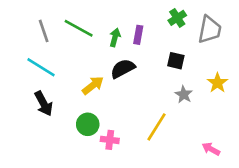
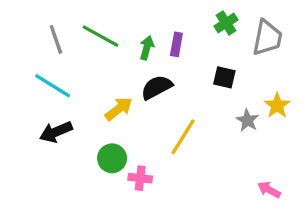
gray star: (184, 94) -> (247, 120), moved
black arrow: (44, 104) -> (56, 132), turned 95
yellow line: (156, 127) -> (183, 137), moved

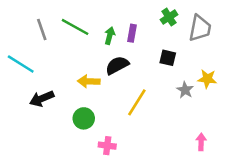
cyan line: (53, 86) -> (21, 64), moved
yellow star: (277, 105) -> (207, 79), turned -30
yellow arrow: (119, 109) -> (89, 81), turned -140
pink cross: (140, 178) -> (107, 146), moved
pink arrow: (269, 190) -> (201, 142), turned 63

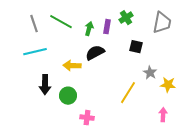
green cross: (169, 17) -> (126, 18), moved
cyan line: (21, 64) -> (35, 52), moved, turned -45
yellow star: (207, 79) -> (168, 85), moved
black arrow: (42, 99) -> (45, 85), moved, turned -66
yellow line: (137, 102) -> (128, 93), moved

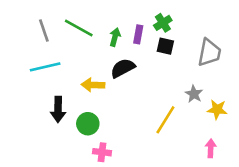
gray trapezoid: (162, 23) -> (209, 53), moved
black square: (136, 47) -> (165, 46), moved
pink cross: (87, 118) -> (102, 152), moved

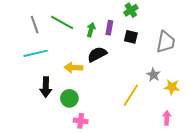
green cross: (163, 23) -> (131, 10), moved

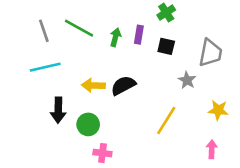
black semicircle: (97, 54) -> (123, 85), moved
gray star: (153, 75) -> (187, 80), moved

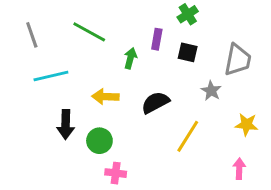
gray line: (44, 31) -> (32, 35), moved
green arrow: (115, 37) -> (130, 58), moved
black semicircle: (123, 85) -> (155, 102), moved

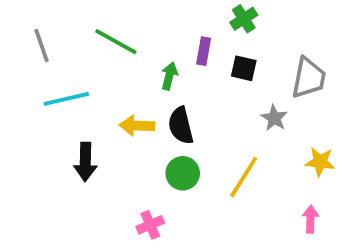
black semicircle: (155, 102) -> (181, 126), moved, turned -76
green circle: (99, 141) -> (183, 173), moved
pink cross: (116, 173) -> (150, 225), turned -30

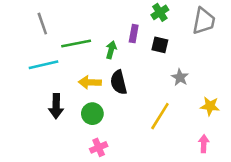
green line: (116, 42) -> (76, 44), moved, turned -40
gray line: (41, 45) -> (42, 24), moved
gray trapezoid: (309, 78) -> (204, 21), moved
green circle: (183, 173) -> (92, 114), moved

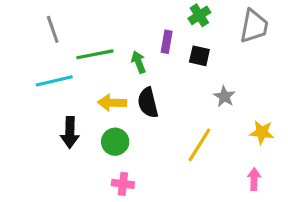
green arrow: (111, 50) -> (139, 62), turned -36
pink cross: (99, 147) -> (123, 184), turned 30

